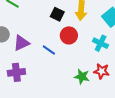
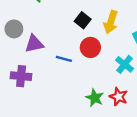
blue line: (49, 50) -> (64, 59), turned -32

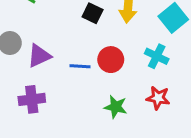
red circle: (90, 47) -> (111, 60), moved
green star: (95, 98) -> (116, 107), moved

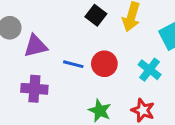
purple cross: (32, 99) -> (34, 89), moved

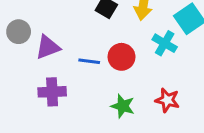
cyan cross: (150, 70) -> (165, 43), moved

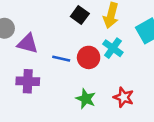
cyan cross: (165, 43) -> (113, 48), moved
purple triangle: (48, 47) -> (28, 44), turned 30

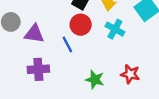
red circle: (89, 57) -> (81, 25), moved
blue line: (61, 59) -> (67, 44), turned 56

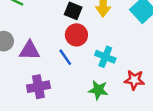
cyan cross: (115, 29) -> (105, 57), moved

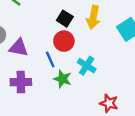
red star: (134, 80) -> (109, 103), moved
green star: (98, 90) -> (62, 79), moved

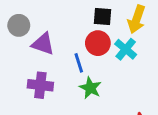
black square: (65, 19) -> (102, 16), turned -35
cyan cross: (87, 66) -> (126, 49), moved

